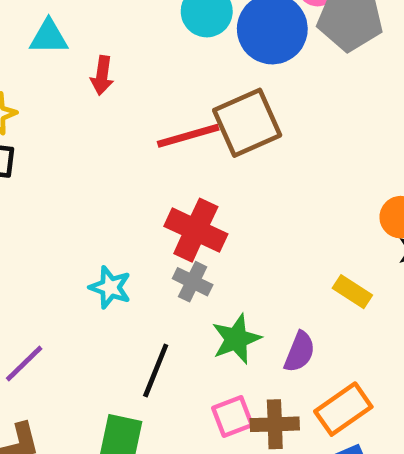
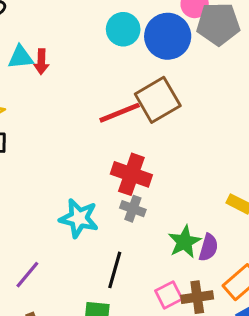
red arrow: (102, 75) -> (41, 62), moved
cyan star: (110, 287) -> (79, 218), size x1.4
green star: (236, 339) -> (184, 242), moved

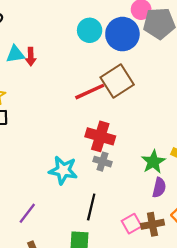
green star: (184, 242) -> (153, 162), moved

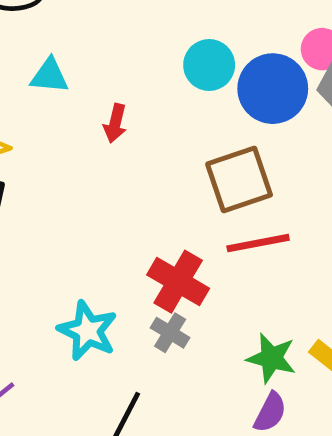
red arrow: (31, 57) -> (115, 123), moved
red line: (90, 92) -> (258, 243), moved
green star: (153, 162) -> (271, 358), turned 30

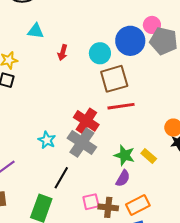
cyan circle: (209, 65) -> (100, 53), moved
cyan star: (88, 331) -> (47, 140), size x0.7
gray cross: (170, 333) -> (82, 143), size x1.8

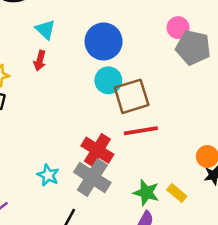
cyan triangle: (36, 31) -> (45, 30), moved, turned 36
blue circle: (130, 41) -> (104, 41), moved
red arrow: (63, 52) -> (40, 61), moved
cyan circle: (100, 53) -> (108, 80), moved

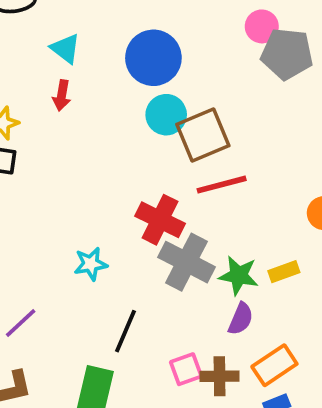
cyan star: (48, 175) -> (91, 264), turned -30
gray cross: (92, 177) -> (187, 262), moved
yellow rectangle: (177, 193) -> (284, 272), turned -54

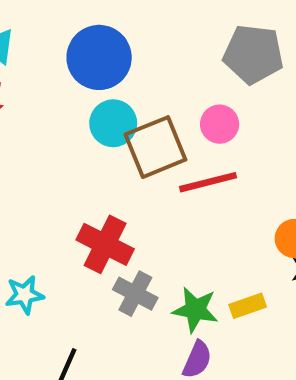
pink circle: (262, 26) -> (220, 124), moved
red line: (222, 185) -> (208, 182), moved
gray cross: (187, 262) -> (135, 294), size x0.7

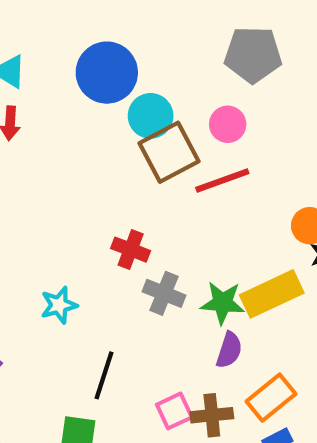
cyan circle: (113, 123) -> (151, 116), moved
red cross: (105, 244) -> (131, 250), size x0.7
yellow rectangle: (248, 306) -> (272, 294), size x1.8

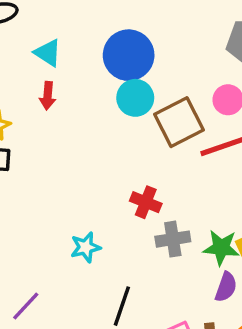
cyan circle: (151, 116) -> (135, 98), moved
gray cross: (164, 293) -> (173, 239), turned -32

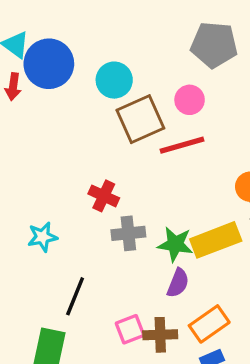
blue circle: (129, 55) -> (49, 64), moved
cyan circle: (135, 98) -> (114, 80), moved

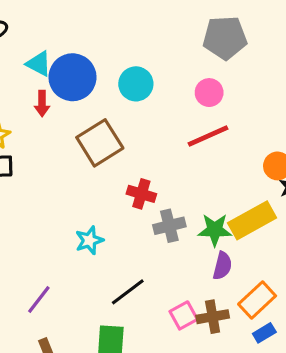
brown square: (140, 119) -> (100, 143), moved
black line: (75, 296) -> (128, 292), turned 39

